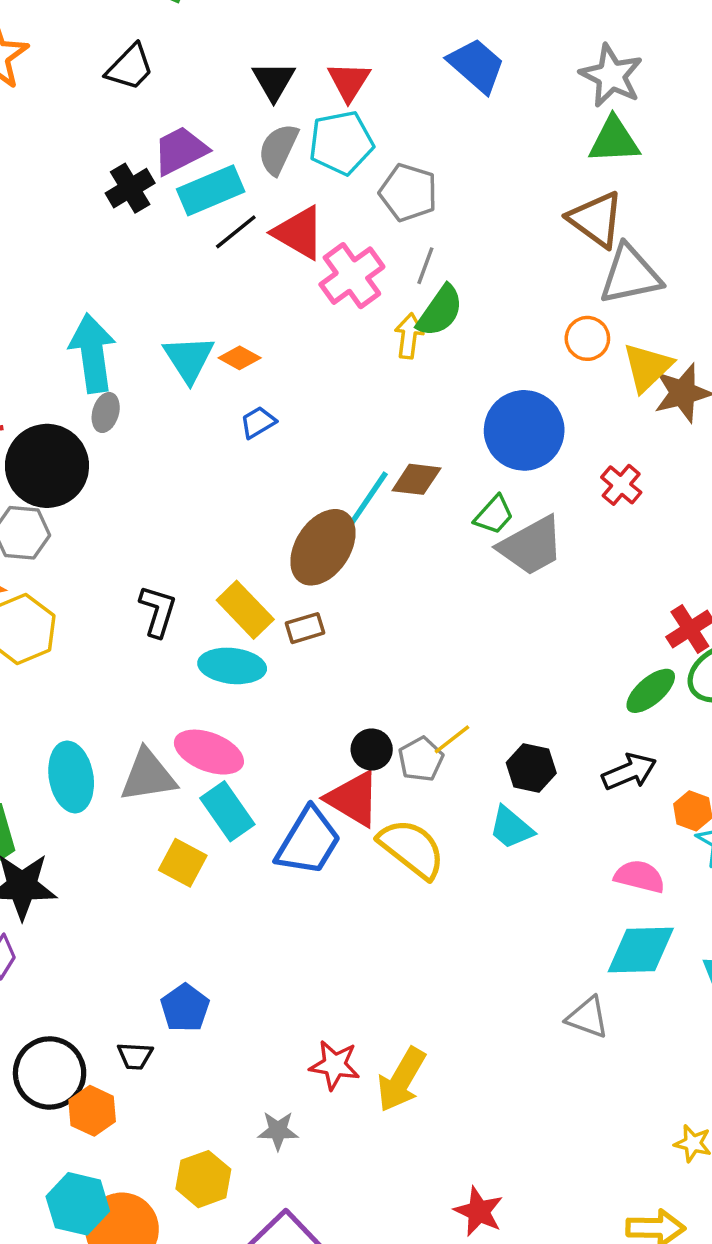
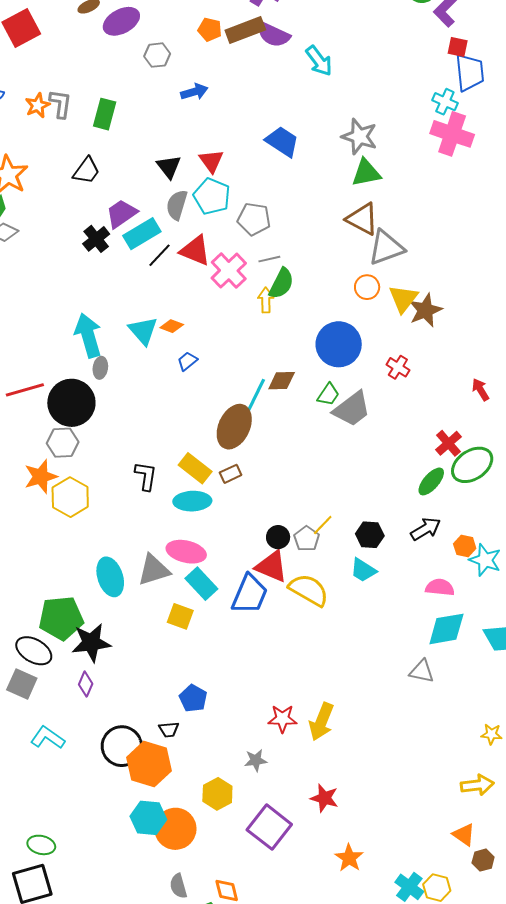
cyan pentagon: (341, 143) -> (212, 196), turned -30
gray line: (425, 266) -> (269, 259), turned 65
orange hexagon: (92, 1111) -> (149, 764), size x1.6
red star: (479, 1211) -> (324, 798), moved

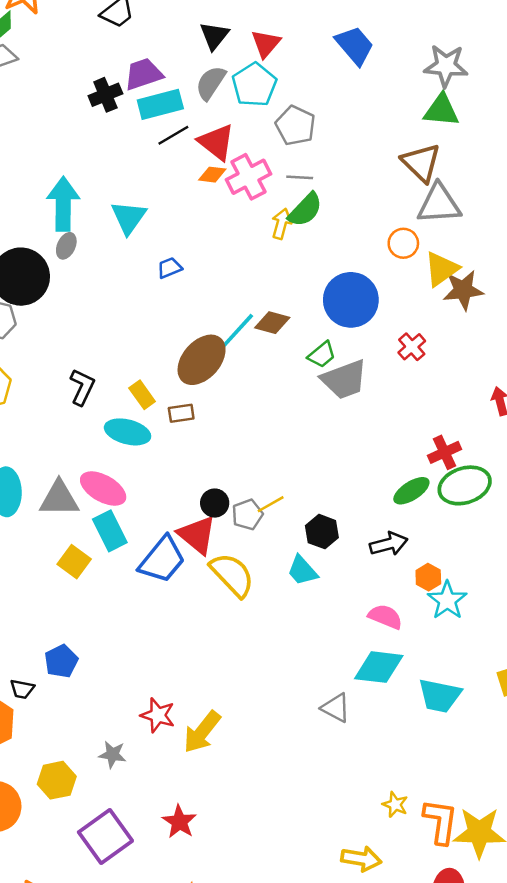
gray star: (359, 136) -> (446, 66), turned -30
orange diamond: (172, 326) -> (212, 175), moved, turned -30
yellow rectangle: (195, 468) -> (142, 395), size x0.7

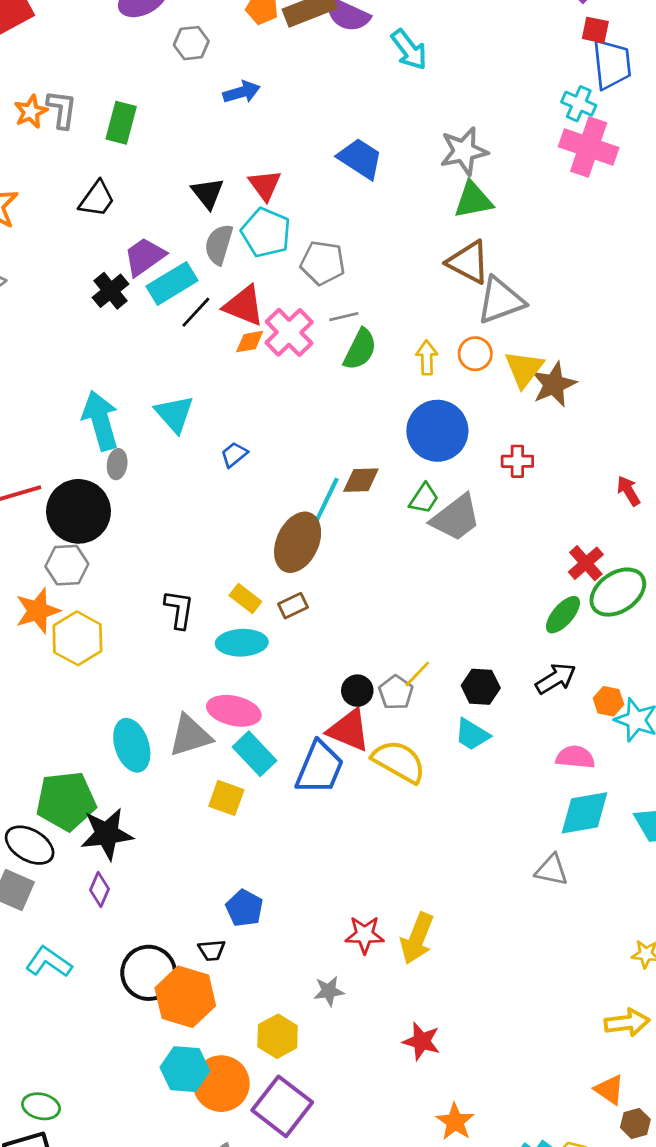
yellow arrow: (281, 224) -> (427, 358), moved
red cross: (412, 347) -> (517, 461), turned -32
purple square: (105, 837) -> (282, 1106), moved

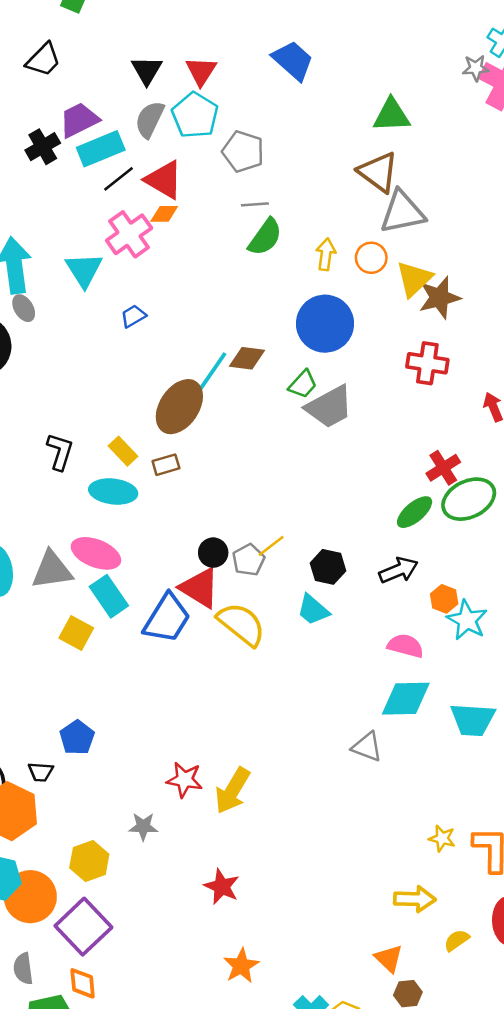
gray star: (464, 151) -> (476, 68), moved, size x0.6
pink cross: (289, 332) -> (129, 234), moved
red cross: (517, 461) -> (427, 363), moved, size x1.4
gray ellipse: (117, 464) -> (24, 308), turned -48

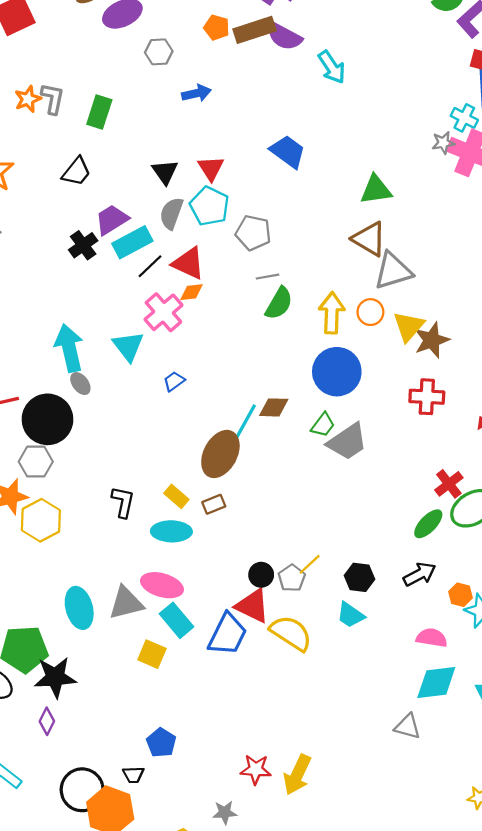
yellow arrow: (326, 254) -> (332, 313), size x1.5

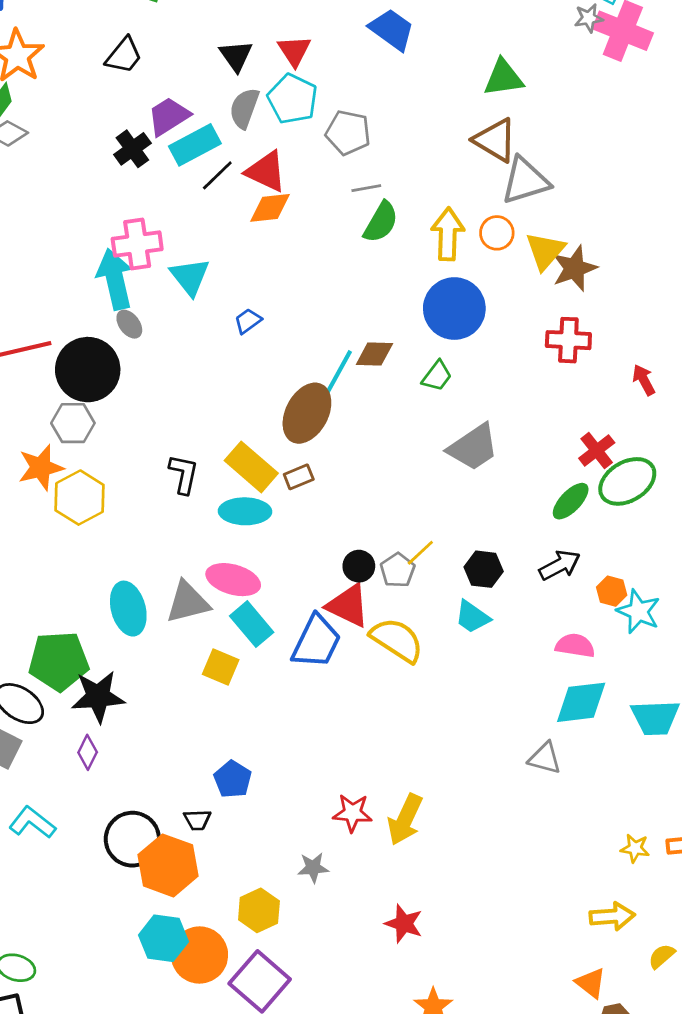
orange diamond: (192, 292) -> (270, 208), size x1.4
pink cross: (163, 312) -> (137, 244), moved, turned 33
gray trapezoid: (347, 442) -> (473, 447), moved
yellow rectangle: (176, 496) -> (251, 467), size x1.6

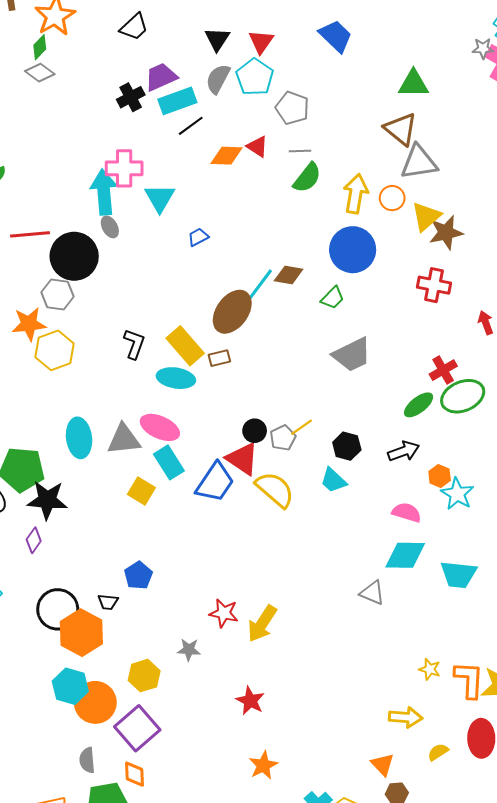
red triangle: (266, 171) -> (257, 146), moved, size x0.7

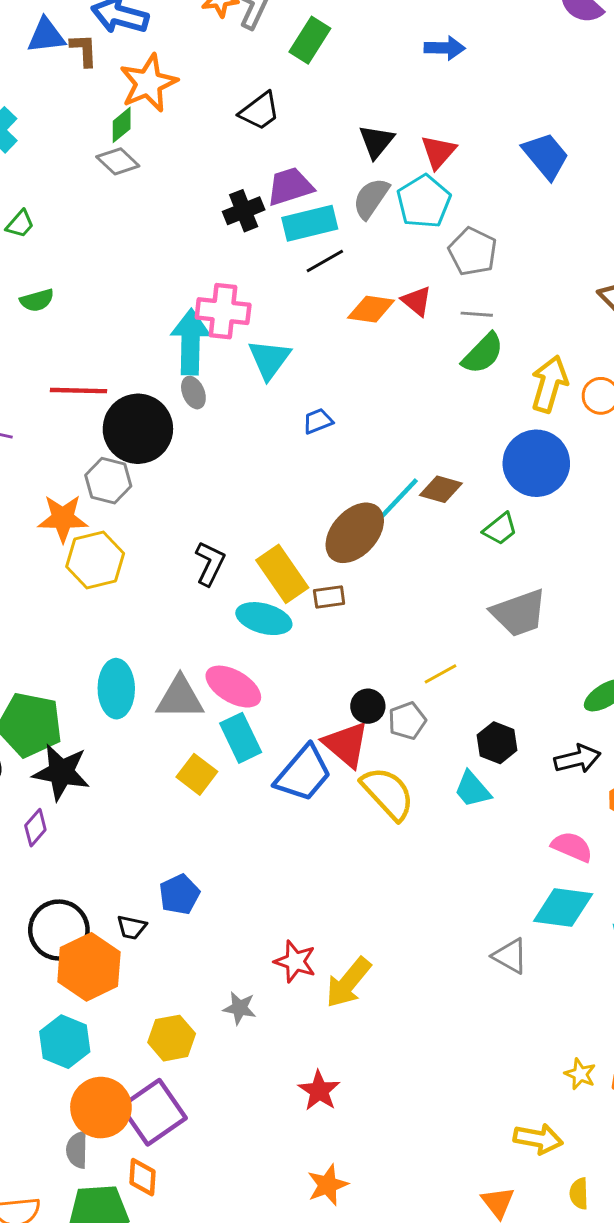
yellow line: (302, 427) -> (441, 674), moved
orange circle: (95, 702) -> (101, 1108), moved
yellow semicircle: (438, 752) -> (579, 1194), turned -65

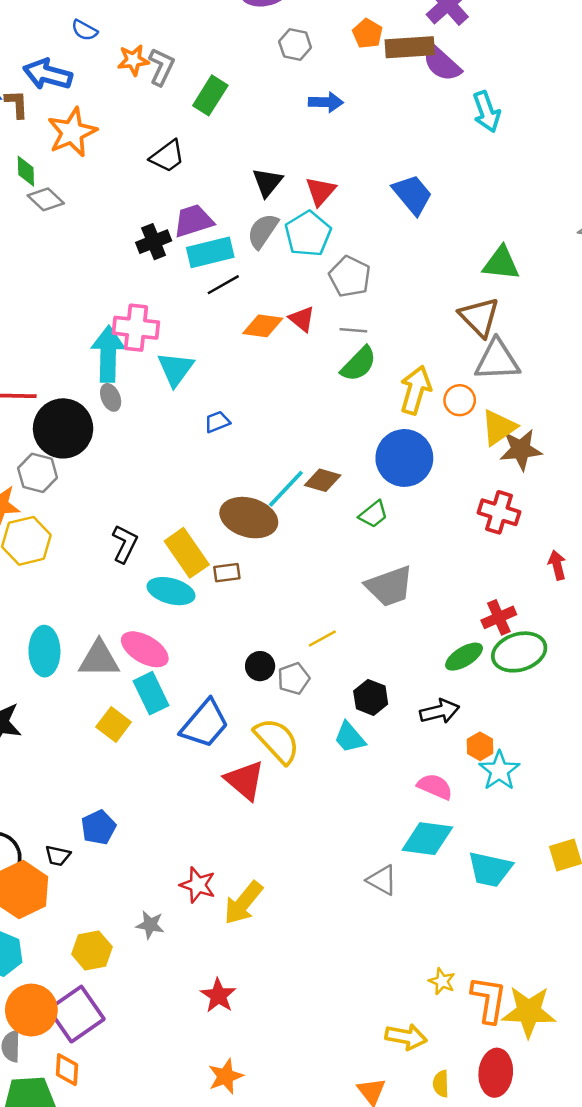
green diamond: (122, 125) -> (26, 171), moved, turned -52
brown ellipse: (355, 533) -> (249, 518), turned 64
red triangle: (346, 744) -> (245, 780), moved

